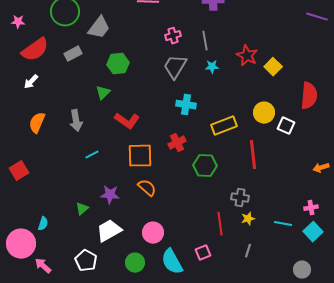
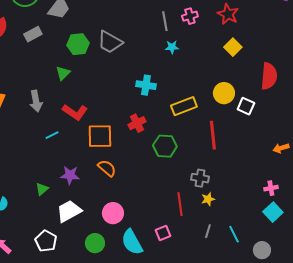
pink cross: (173, 36) -> (190, 16), moved
red star: (247, 56) -> (228, 14), moved
gray trapezoid: (175, 67) -> (110, 42), moved, turned -92
red L-shape: (127, 121) -> (75, 112), moved
cyan line: (283, 224) -> (234, 234), moved, turned 54

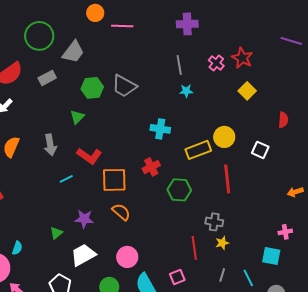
pink cross: (190, 16) -> (216, 63), moved, turned -35
red semicircle: (269, 76) -> (283, 120), size x0.6
yellow circle: (224, 93) -> (224, 137), moved
cyan square: (273, 212) -> (271, 256), moved, turned -36

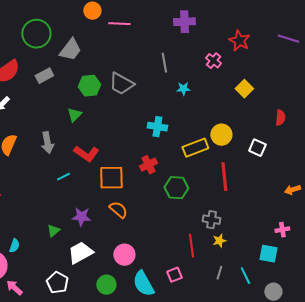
red star: (242, 58) -> (239, 41), moved
gray line: (179, 65) -> (164, 63), moved

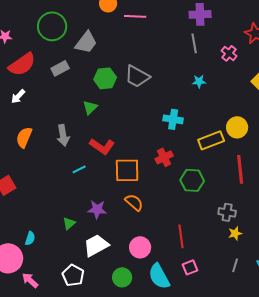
gray line: (164, 63) -> (194, 43), moved
red line: (191, 246) -> (181, 236), moved

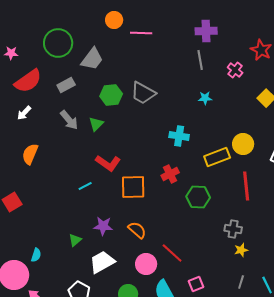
gray arrow: (63, 135) -> (69, 120), moved, turned -30
orange semicircle: (134, 202) -> (137, 230), moved
red line: (181, 236) -> (172, 253), moved, turned -40

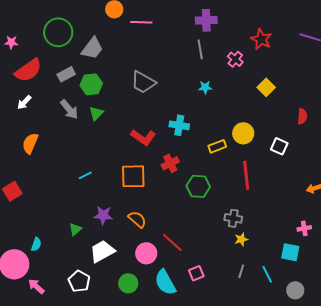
green hexagon: (111, 95) -> (91, 84), moved
yellow rectangle: (217, 157) -> (217, 146), size x0.7
red L-shape: (108, 163) -> (143, 137), moved

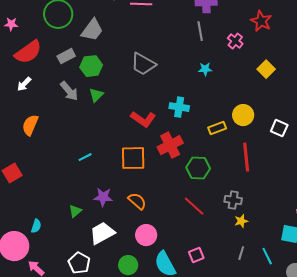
red cross: (170, 163) -> (170, 145), size x1.4
red line: (172, 242) -> (194, 206), moved

